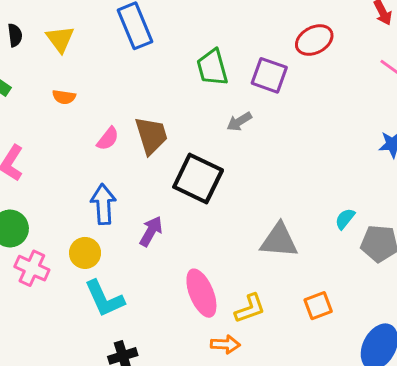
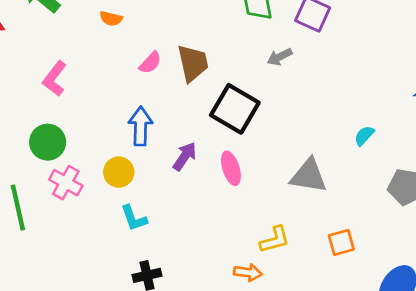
cyan semicircle: (345, 219) -> (364, 136), moved
pink ellipse: (201, 293) -> (231, 168), moved, size x0.7
cyan L-shape: (104, 299) -> (134, 218), size x0.7

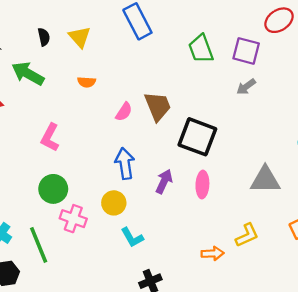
gray arrow: (280, 57) -> (246, 87), moved
pink ellipse: (231, 168) -> (202, 185), turned 30
orange arrow: (248, 273) -> (213, 253), moved

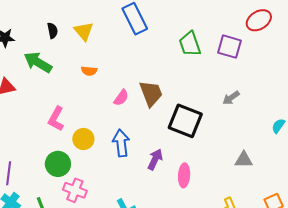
gray arrow: (246, 87) -> (231, 98), moved
gray triangle: (265, 180) -> (244, 160), size x0.7
pink ellipse: (202, 185) -> (184, 175), moved
yellow circle: (114, 203) -> (83, 139), moved

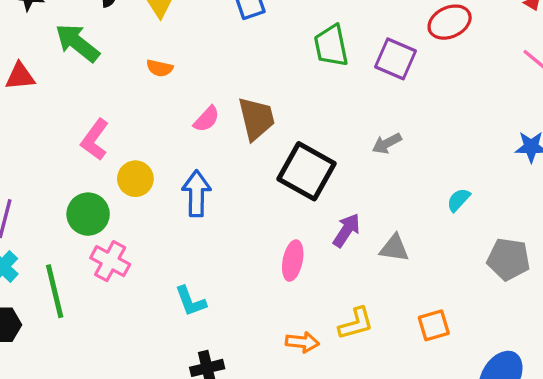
purple arrow: (155, 159) -> (347, 230), moved

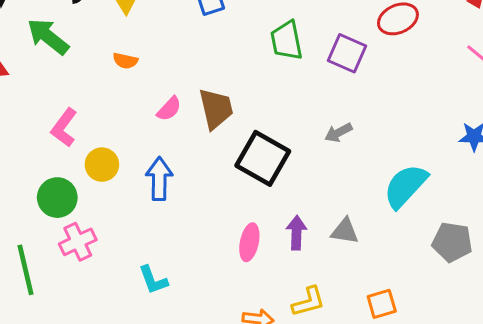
cyan semicircle: (458, 200) -> (405, 186), size x2.0
purple arrow: (347, 230) -> (296, 233), moved, turned -32
pink cross: (110, 261) -> (78, 242), turned 36

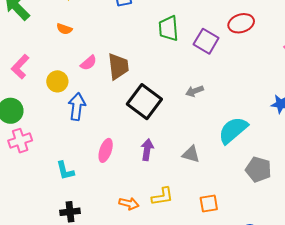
yellow circle: (102, 165) -> (57, 81), moved
purple arrow: (296, 233) -> (147, 150), moved
pink ellipse: (249, 242) -> (106, 150), moved

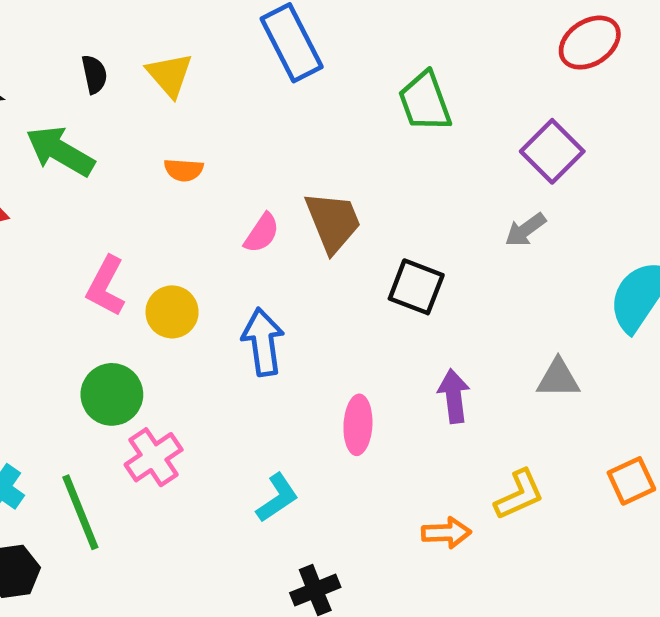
purple square: (206, 41) -> (552, 151), moved, turned 30
yellow circle: (57, 81) -> (172, 312), moved
black square: (144, 102) -> (416, 287), size x0.7
cyan L-shape: (65, 171) -> (277, 498), turned -95

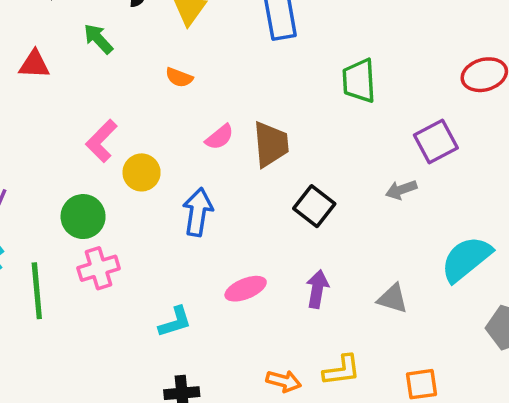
green arrow: (60, 151) -> (98, 39), size x0.7
pink ellipse: (358, 425) -> (246, 289), turned 48

